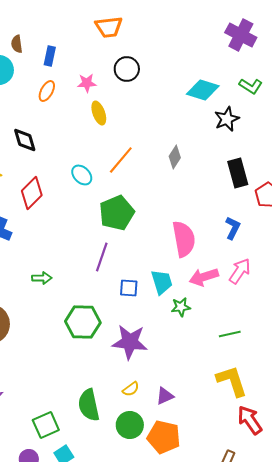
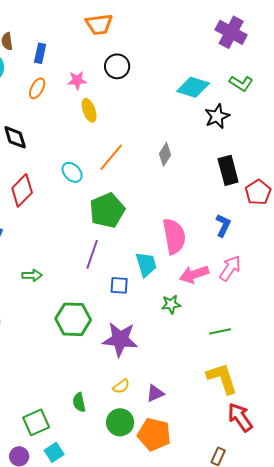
cyan trapezoid: (162, 282) -> (146, 264), moved
green semicircle: (89, 405) -> (79, 402), size x0.6

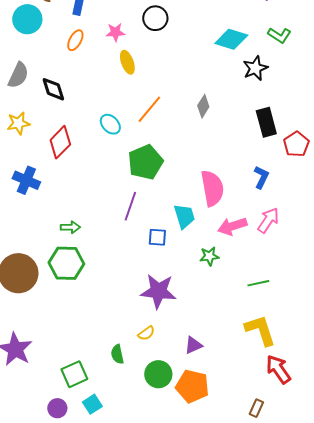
green hexagon: (73, 319) -> (66, 263), moved
yellow semicircle: (121, 386) -> (146, 333), moved

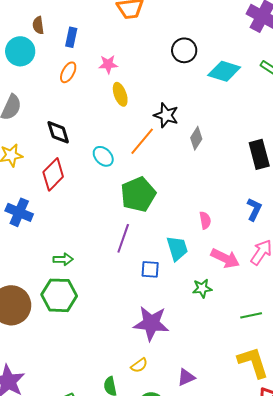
black circle: (155, 18) -> (184, 50), moved
black star: (255, 68) -> (166, 115), moved, turned -30
black diamond: (53, 89) -> (58, 132), moved
pink semicircle: (212, 188) -> (205, 220), size x0.5
pink arrow: (232, 226) -> (225, 258), turned -136

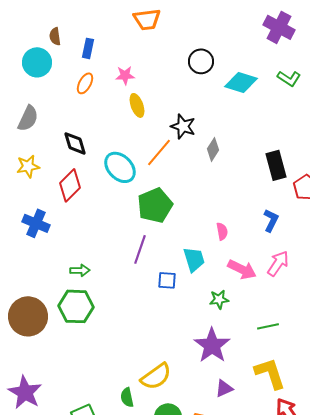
cyan ellipse: (103, 156) -> (120, 167), size x1.5
purple star: (151, 323) -> (212, 345), moved, turned 30
yellow semicircle: (139, 365) -> (156, 376), size x1.8
purple triangle: (186, 377) -> (224, 388), moved

